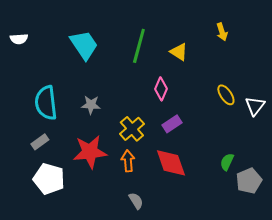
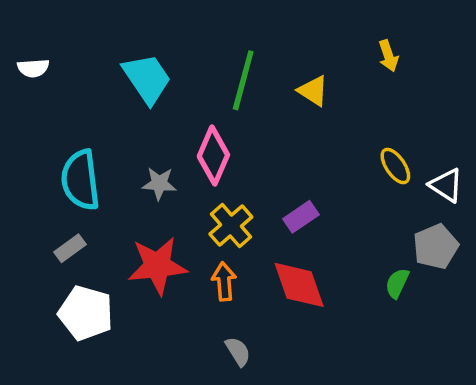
pink diamond: (161, 89) -> (213, 156), moved, size x1.4
white triangle: (255, 106) -> (446, 185), turned -35
gray pentagon: (249, 181) -> (436, 246), moved

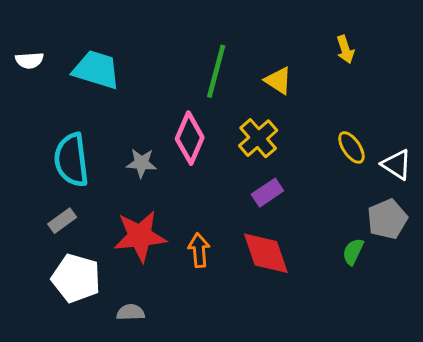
cyan trapezoid: (147, 79) -> (96, 70), moved, turned -39
yellow cross: (231, 225) -> (258, 138), moved
gray semicircle: (238, 351) -> (131, 312), moved, turned -60

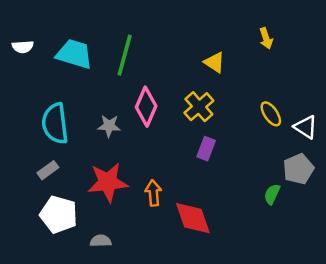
green line: (216, 71) -> (125, 55), moved
purple rectangle: (267, 193) -> (206, 149), turned -35
red diamond: (266, 253) -> (193, 218), moved

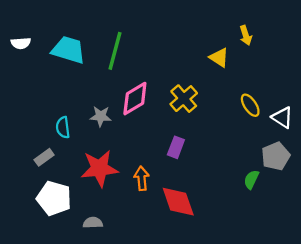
yellow triangle: (214, 62) -> (219, 58), moved
pink diamond: (146, 107) -> (135, 99), turned 36
cyan semicircle: (55, 123) -> (63, 127), moved, size x0.6
purple rectangle: (206, 149) -> (176, 147), moved

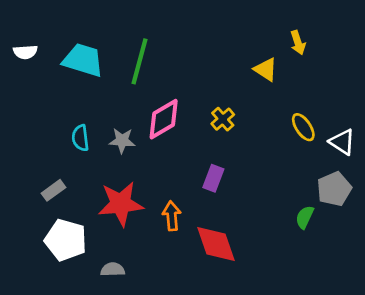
yellow cross: (184, 99) -> (223, 119), size x0.7
cyan semicircle: (63, 127) -> (80, 138), moved

